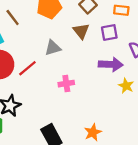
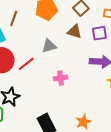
brown line: (13, 17) -> (14, 19), turned 56
brown triangle: (81, 31) -> (74, 32), turned -35

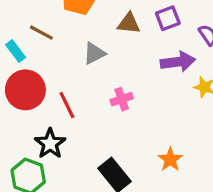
brown line: (14, 19) -> (41, 33), moved, turned -70
red line: (26, 64) -> (67, 105), moved, turned -66

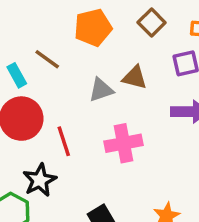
brown triangle: (129, 23) -> (135, 78), moved
pink cross: (122, 99) -> (123, 143), size x1.5

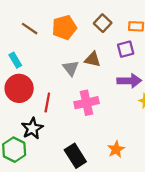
brown line: (47, 59) -> (30, 29), moved
gray triangle: (101, 90) -> (71, 68), turned -48
red line: (64, 141) -> (47, 102), turned 30

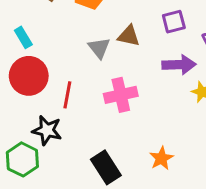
black star: (32, 128) -> (47, 130), turned -30

